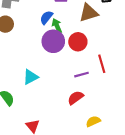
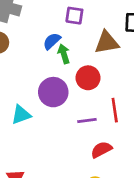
purple circle: (53, 41) -> (53, 92), moved
red semicircle: (76, 98) -> (101, 150), moved

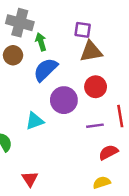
blue semicircle: (52, 41) -> (45, 70), moved, size x1.5
brown triangle: (107, 42) -> (91, 51), moved
green arrow: (64, 54) -> (41, 42), moved

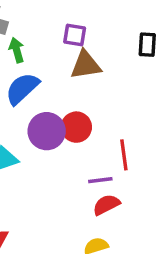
red circle: (96, 87) -> (76, 127), moved
purple line: (95, 126) -> (100, 180), moved

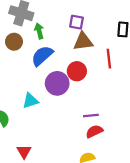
red circle: (76, 127) -> (77, 71), moved
red line: (124, 155) -> (109, 59), moved

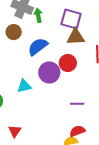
purple square: (77, 22) -> (71, 19), size x1.5
green arrow: (39, 31) -> (38, 15), moved
red semicircle: (94, 131) -> (77, 131), moved

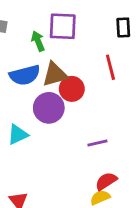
green arrow: (38, 15) -> (38, 41), moved
brown triangle: (76, 37) -> (55, 74), moved
blue semicircle: (38, 47) -> (25, 75), turned -145

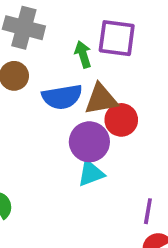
cyan triangle: (18, 135) -> (91, 173), moved
purple line: (97, 143) -> (148, 211), moved, turned -72

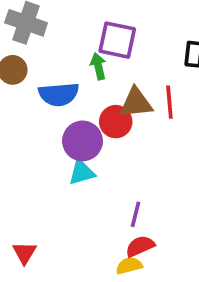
green arrow: (83, 54) -> (98, 66), moved
brown triangle: (101, 99) -> (136, 103), moved

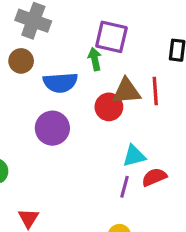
purple circle: (82, 141) -> (52, 128), moved
cyan triangle: (82, 172) -> (134, 156), moved
red semicircle: (140, 246) -> (154, 177), moved

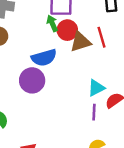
blue semicircle: (60, 83) -> (44, 58), moved
red circle: (109, 107) -> (67, 30), moved

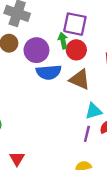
brown triangle: (81, 42) -> (80, 79), moved, turned 30
purple circle: (32, 80) -> (36, 50), moved

